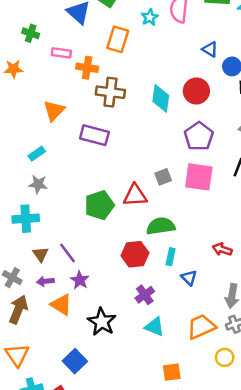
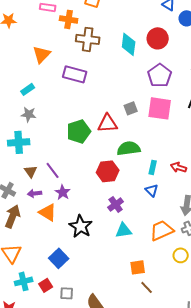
cyan rectangle: (171, 257) -> (153, 167), moved
cyan triangle: (155, 327) -> (124, 230), turned -30

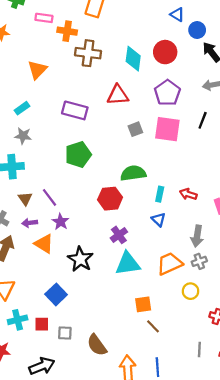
purple rectangle: (75, 74) -> (75, 110), moved
red triangle: (108, 123) -> (118, 95), moved
cyan triangle: (124, 230) -> (128, 264), size x1.4
red square: (46, 285) -> (42, 324), turned 32

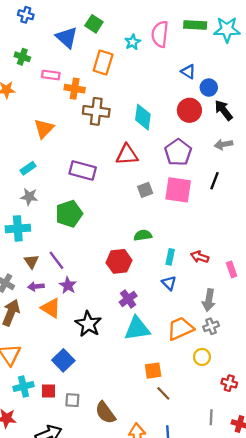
red circle: (165, 52) -> (189, 110), moved
green pentagon: (78, 155) -> (69, 214), moved
green semicircle: (133, 173) -> (143, 235), size x0.7

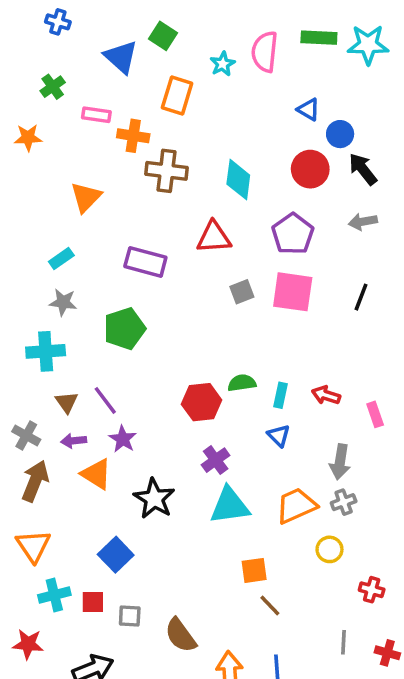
green cross: (22, 57) -> (53, 87), turned 35
black line: (214, 181) -> (361, 297), moved
green semicircle: (143, 235) -> (242, 383), moved

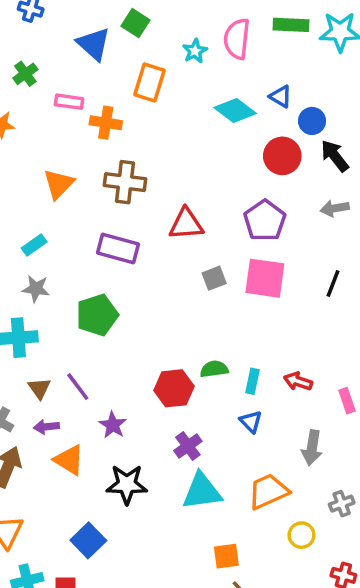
brown cross: (167, 171) -> (125, 182), moved
cyan diamond: (238, 180) -> (235, 110), moved, turned -60
purple star: (123, 439) -> (113, 425), moved
black star: (154, 499) -> (127, 484), turned -30
gray cross: (344, 502) -> (342, 504), moved

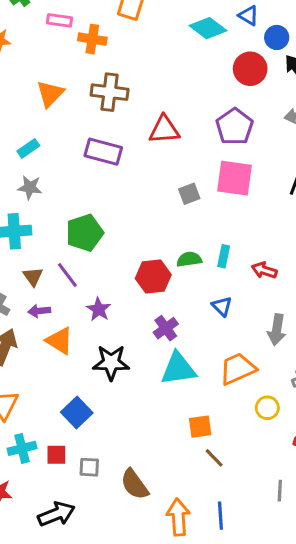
gray square: (214, 278) -> (189, 194), moved
green pentagon: (97, 315) -> (85, 233), moved
cyan rectangle: (253, 381) -> (224, 256), moved

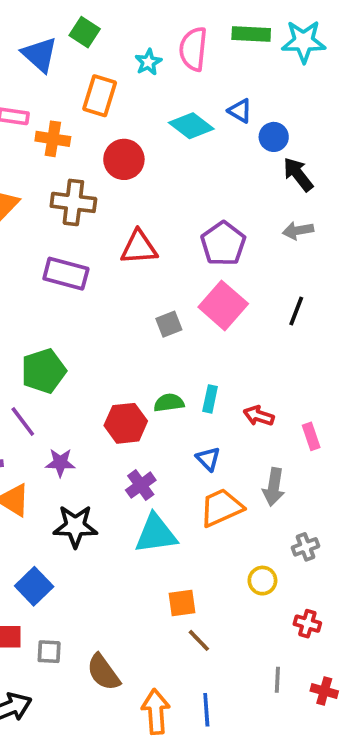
red circle: (250, 69) -> (124, 159), moved
pink square: (235, 178) -> (223, 305), turned 33
purple star: (99, 309) -> (60, 463), turned -30
orange trapezoid: (238, 369) -> (221, 508), moved

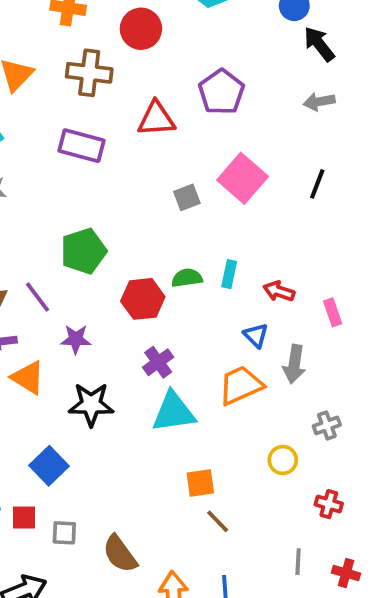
purple pentagon: (223, 244) -> (221, 92), moved
green pentagon: (43, 371) -> (83, 251), moved
blue triangle: (208, 459) -> (256, 335), moved

